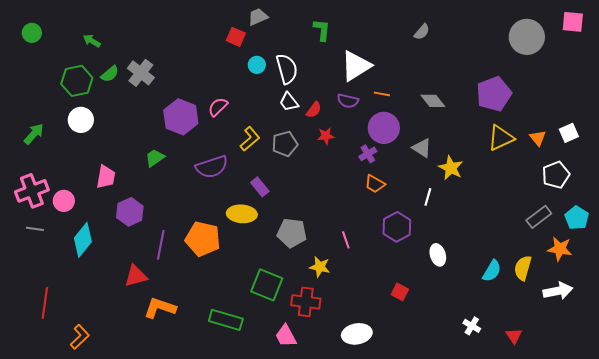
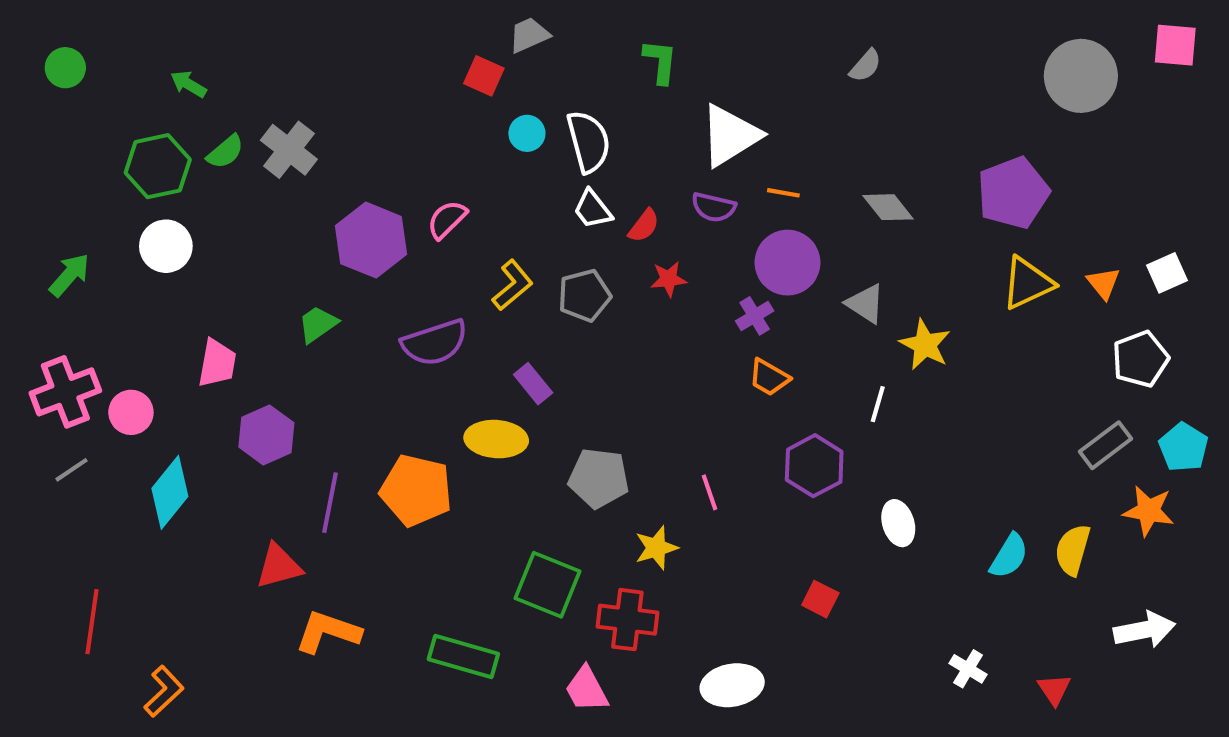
gray line: (35, 229) -> (71, 470), turned -42
yellow star: (320, 267) -> (656, 548), turned -30
white arrow: (558, 291) -> (1144, 630), moved

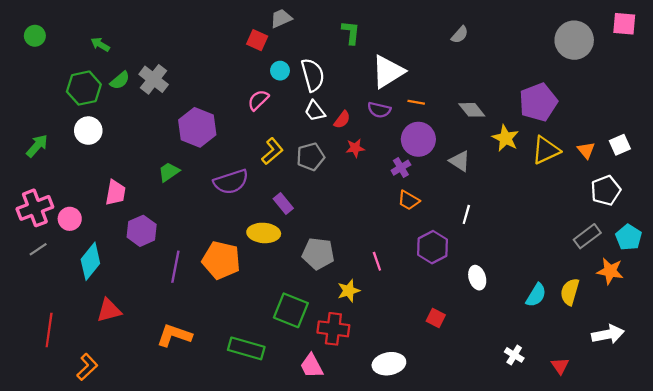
pink semicircle: (447, 220) -> (258, 100), moved
yellow star: (925, 345) -> (506, 138), moved
red triangle: (279, 566) -> (109, 310), moved

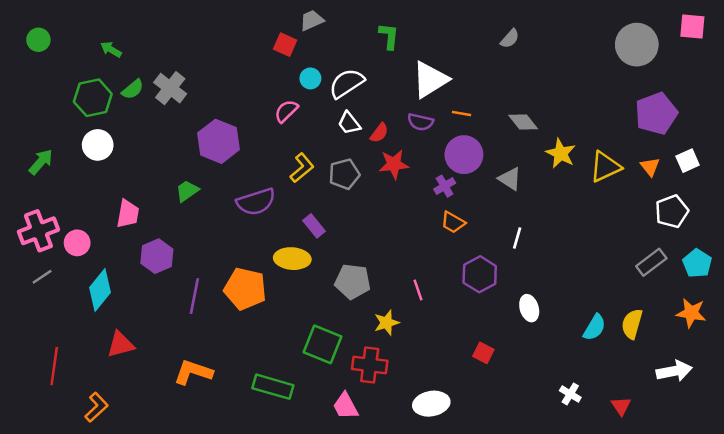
white semicircle: (313, 75) -> (347, 83), turned -108
purple pentagon: (538, 102) -> (656, 114), moved
red star: (355, 148) -> (394, 164), size x1.4
orange star: (610, 271) -> (691, 313), moved

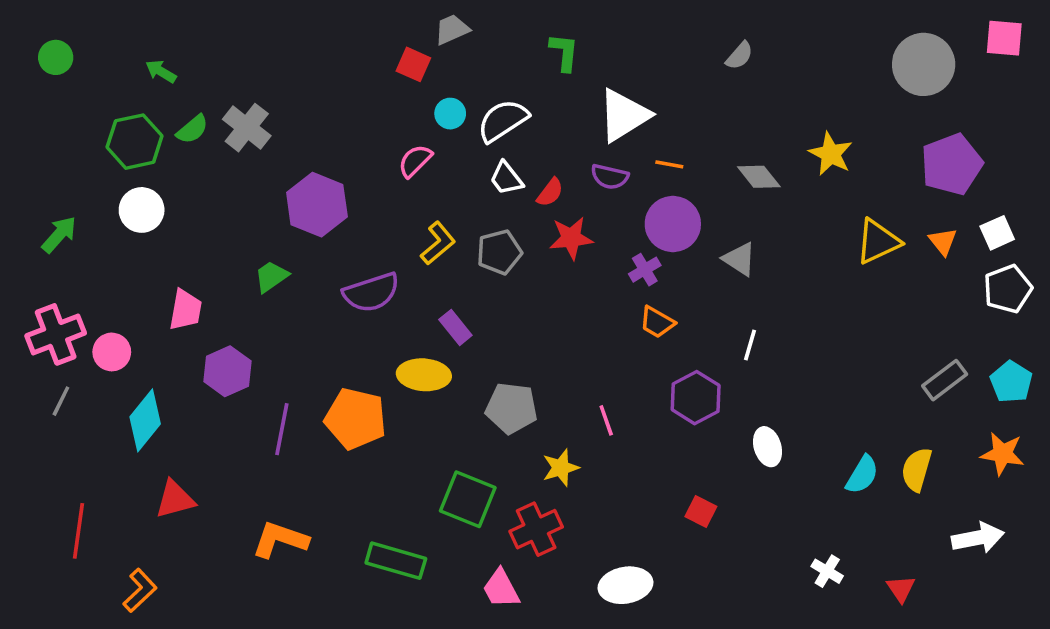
yellow star: (561, 153) -> (831, 154), moved
white pentagon: (672, 211) -> (1008, 289), moved
gray line: (42, 277) -> (61, 401), turned -30
red cross: (370, 365) -> (536, 529), turned -32

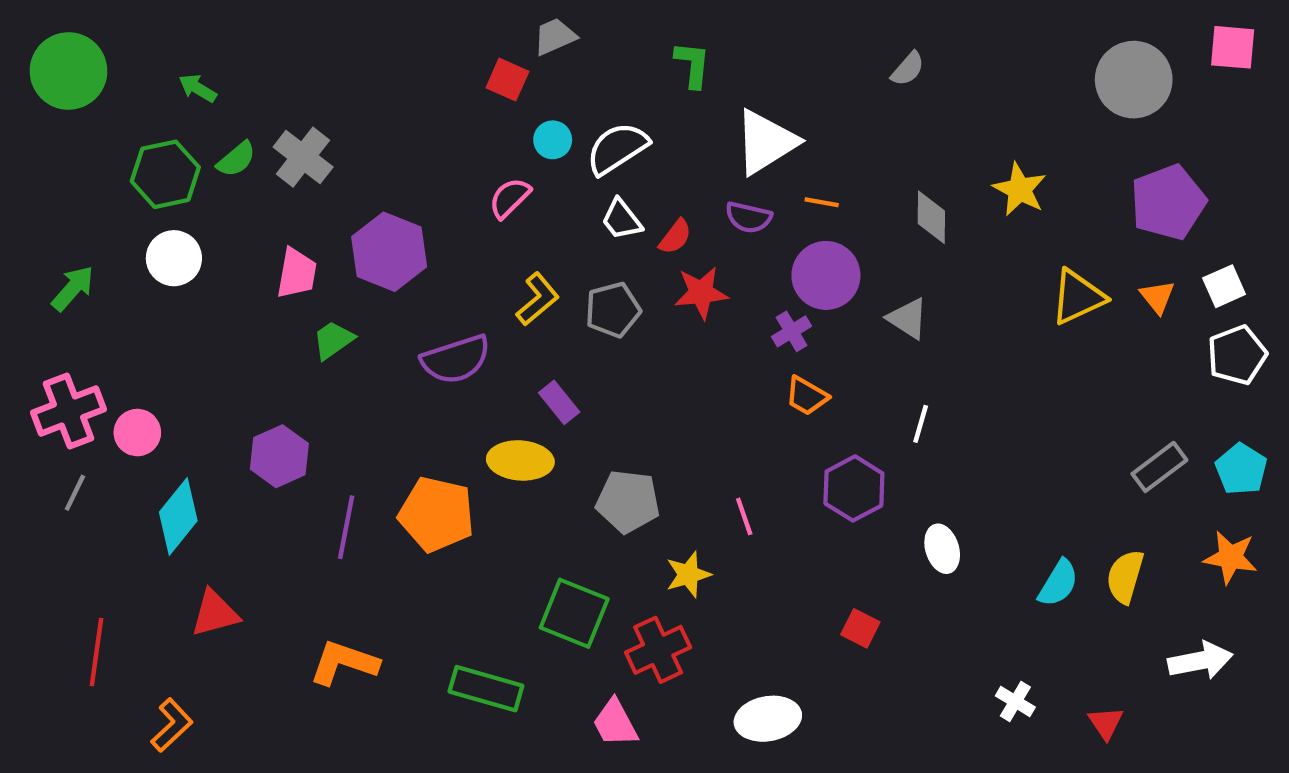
green circle: (56, 57) -> (68, 71), size x1.8
gray diamond: (759, 177) -> (931, 217), turned 39
pink trapezoid: (185, 310) -> (297, 273), moved

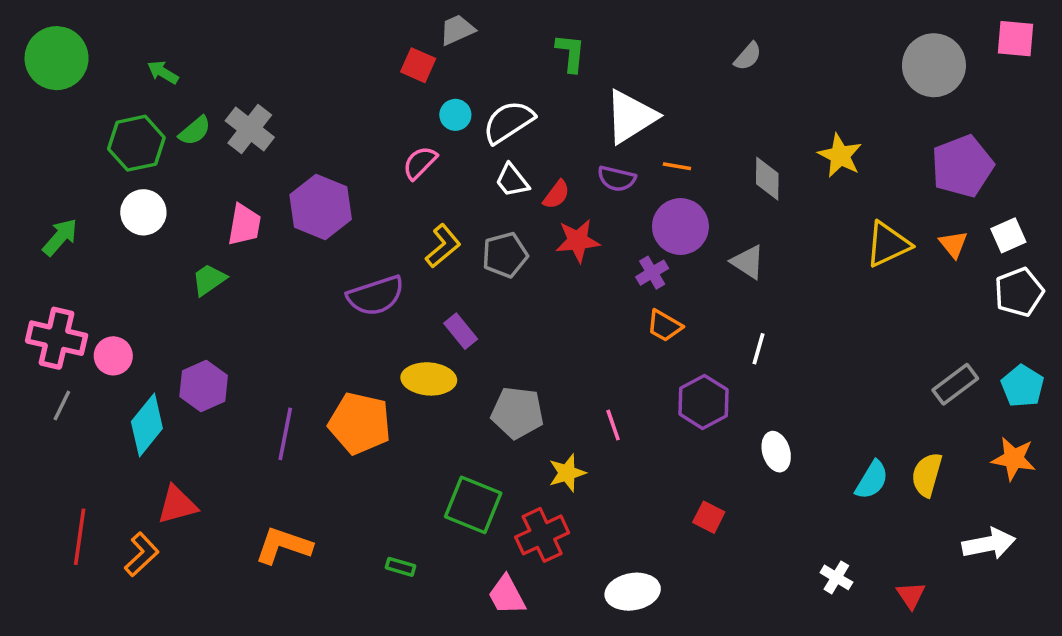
green trapezoid: (333, 340) -> (209, 280), moved
pink cross: (68, 411) -> (57, 338), turned 34
purple hexagon: (279, 456) -> (204, 386), moved
green rectangle: (486, 689) -> (400, 567), size x0.5
orange L-shape: (172, 725) -> (142, 554), moved

